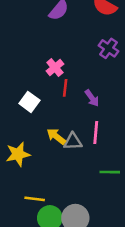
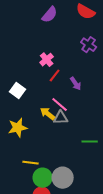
red line: (65, 88) -> (55, 76), turned 32
white square: (29, 102) -> (18, 91), moved
pink line: (96, 133) -> (60, 105), moved, turned -54

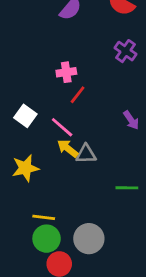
pink cross: (47, 60) -> (66, 72), turned 32
purple arrow: (76, 84) -> (131, 120), moved
pink line: (60, 105) -> (62, 127), moved
green circle: (43, 178) -> (47, 239), moved

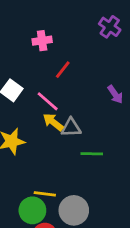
pink cross: (66, 72) -> (42, 41), moved
green line: (127, 188) -> (92, 154), moved
yellow line: (44, 217) -> (45, 194), moved

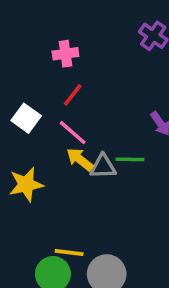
red line: (63, 70) -> (73, 95), moved
green line: (92, 154) -> (130, 159), moved

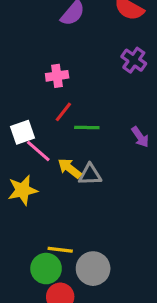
white square: (26, 118) -> (23, 132), turned 35
pink line: (73, 133) -> (38, 151), moved
green line: (130, 159) -> (87, 128), moved

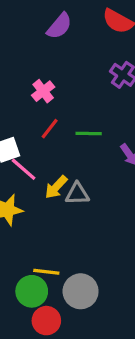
pink cross: (57, 76) -> (43, 91), turned -30
green line: (87, 128) -> (89, 133), moved
yellow arrow: (70, 168) -> (56, 187), turned -85

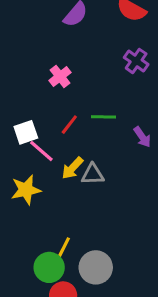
red line: (50, 129) -> (69, 125), moved
yellow line: (46, 272) -> (63, 249), turned -70

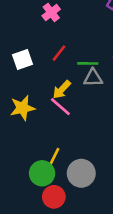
green line: (103, 117) -> (88, 63), moved
pink line: (41, 151) -> (60, 107), moved
gray triangle: (93, 174) -> (93, 78), moved

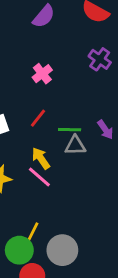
pink cross: (51, 12) -> (42, 74), moved
yellow arrow: (62, 90) -> (41, 158), turned 102

